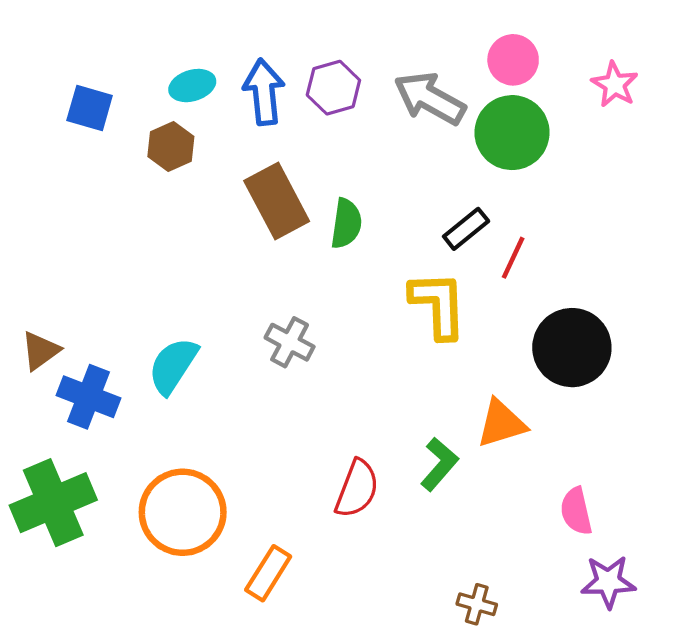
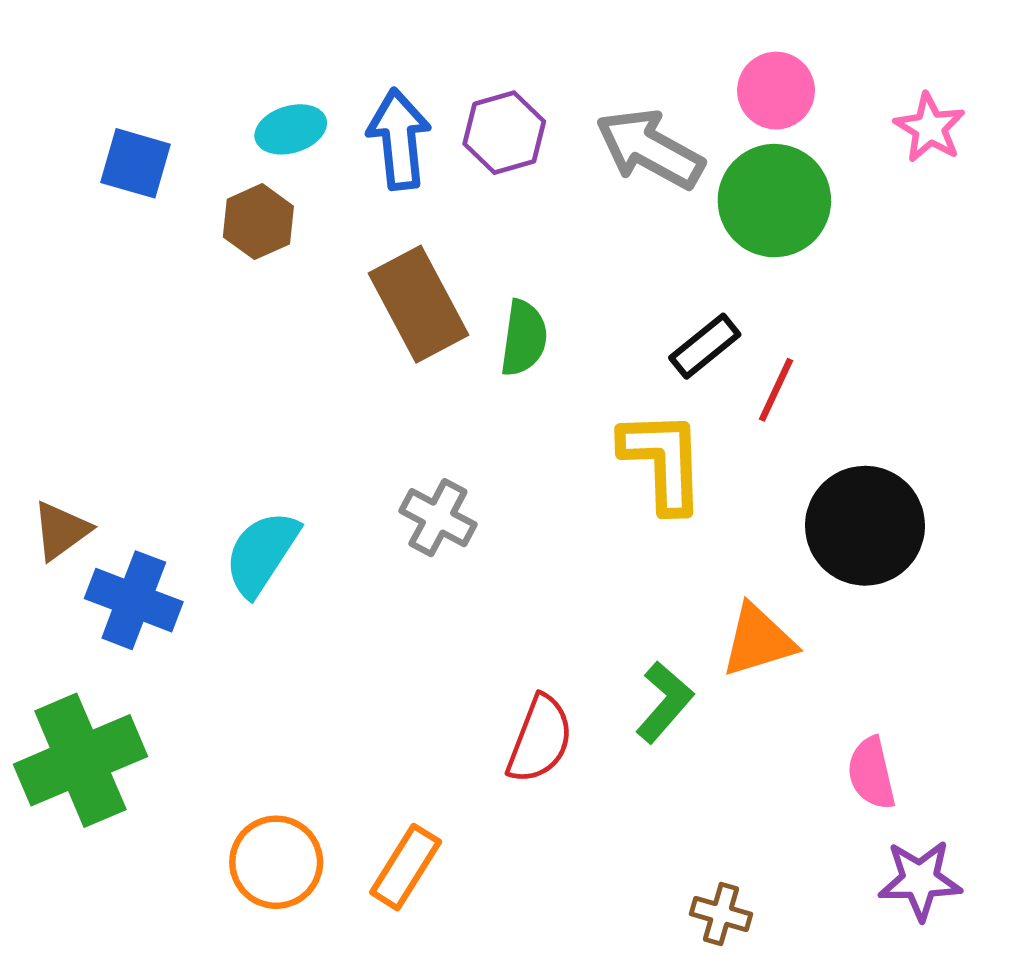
orange circle: (183, 512) -> (276, 862), moved, size x0.7

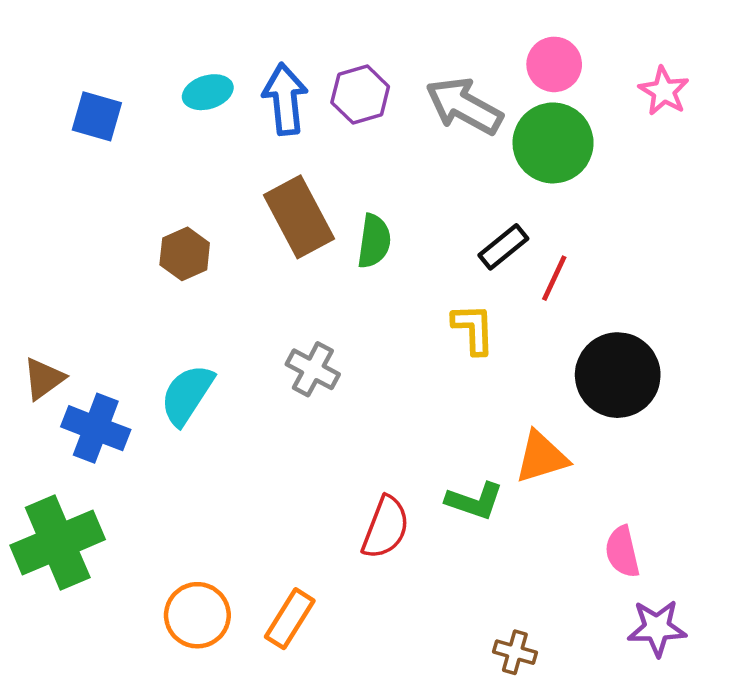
brown hexagon: (258, 222) -> (185, 254), moved
yellow L-shape: (663, 461) -> (473, 329), size x0.7
green L-shape: (664, 702) -> (475, 501), turned 68

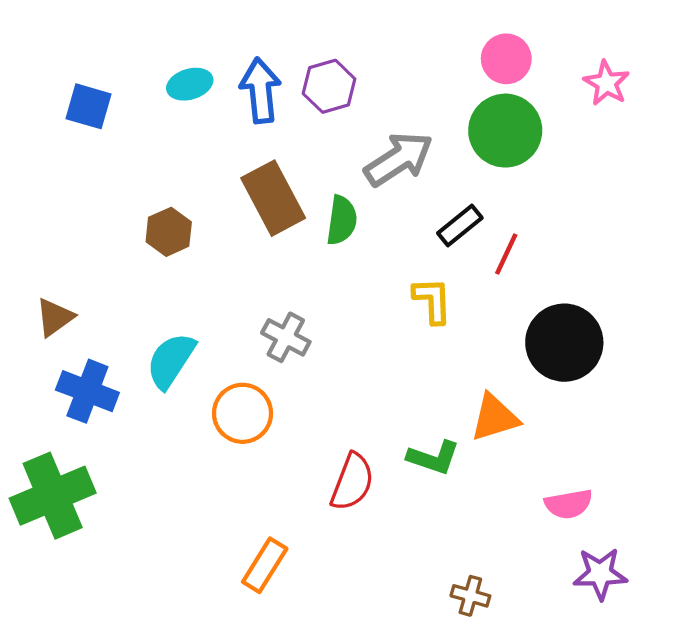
gray arrow: (464, 106) -> (399, 159), moved, turned 118
brown triangle: (44, 379) -> (55, 317), moved
pink semicircle: (622, 552) -> (569, 504), turned -87
orange circle: (197, 615) -> (243, 413), moved

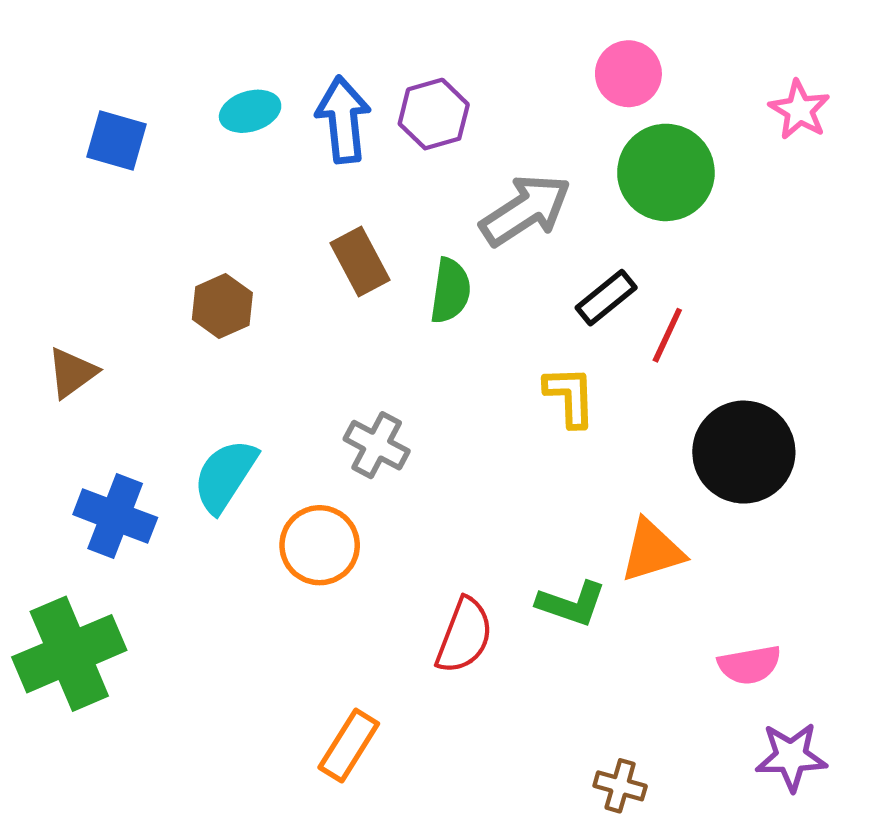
pink circle: (506, 59) -> (628, 74), moved
brown rectangle: (273, 198) -> (360, 261), size x0.7
brown triangle: (55, 317) -> (72, 373), moved

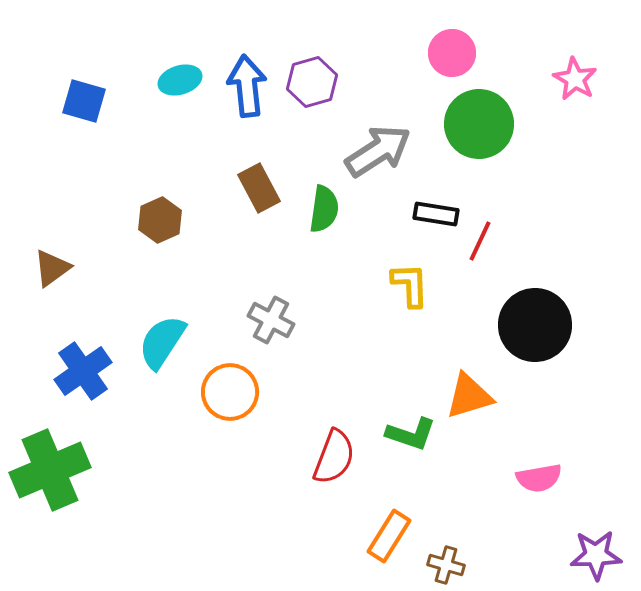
black rectangle: (606, 298) -> (436, 214), turned 48
blue cross: (115, 516) -> (83, 371), turned 34
orange rectangle: (349, 746) -> (389, 536), moved
purple star: (791, 757) -> (596, 555), moved

